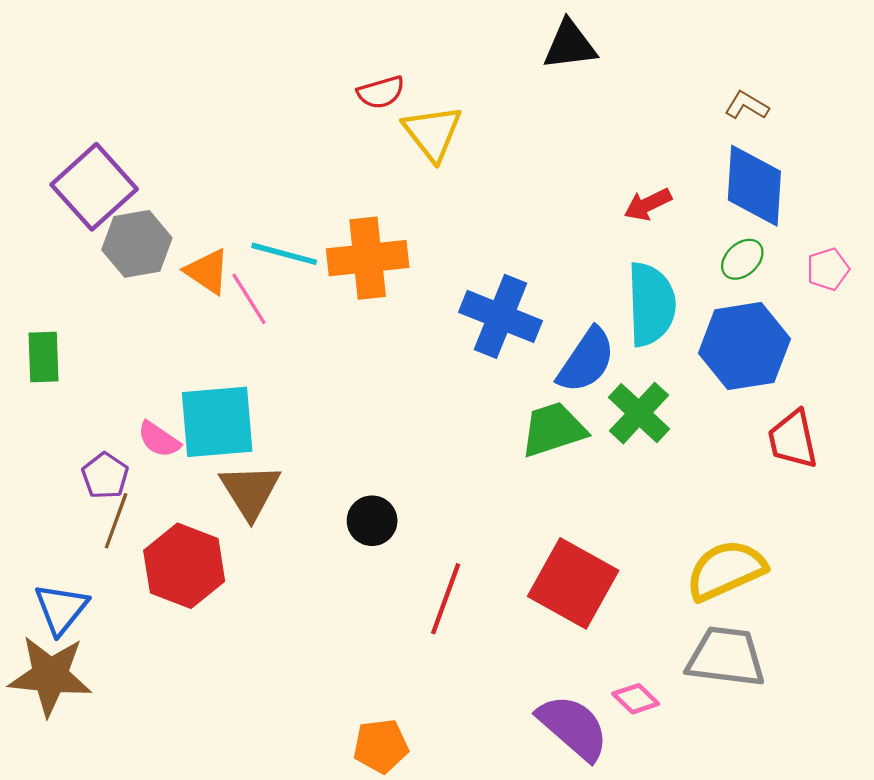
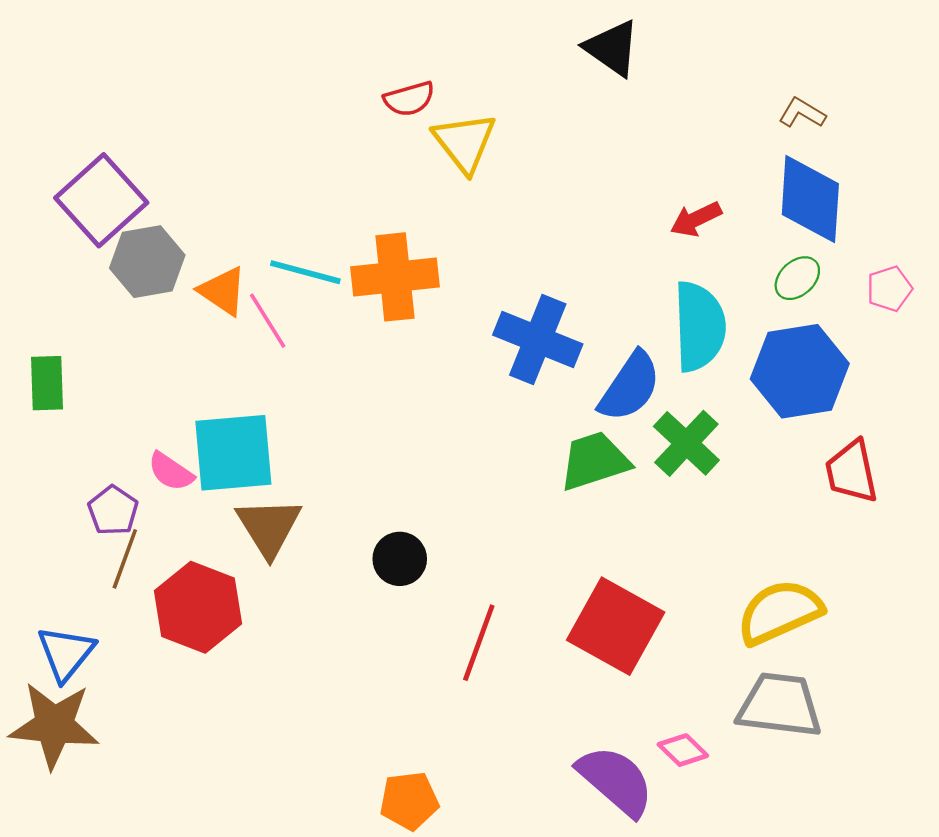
black triangle: (570, 45) -> (612, 48), turned 42

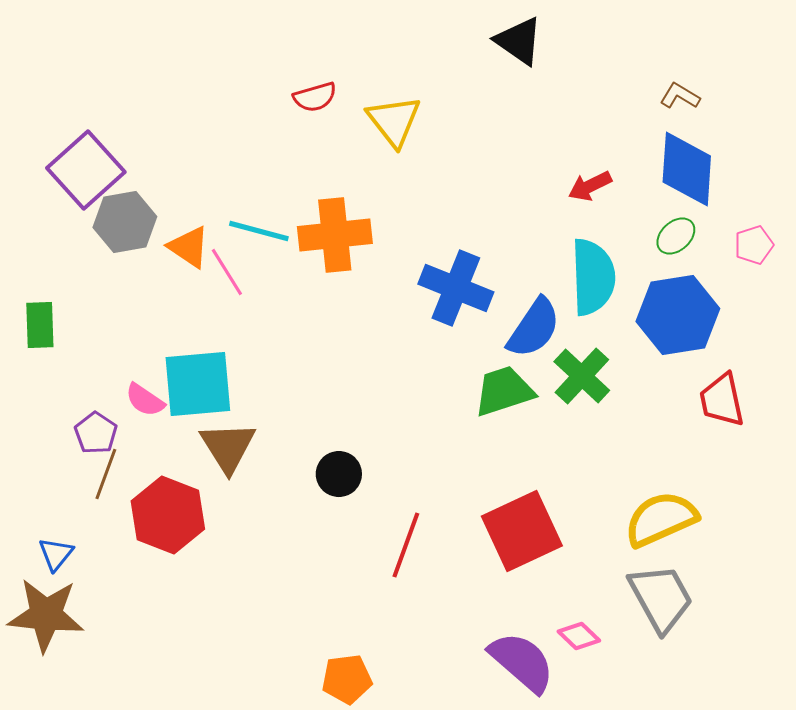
red semicircle: (409, 99) -> (315, 97), moved
red square: (616, 626) -> (522, 531), turned 36
blue triangle: (66, 653) -> (56, 554), size x0.7
gray trapezoid: (780, 705) -> (661, 598), turned 54

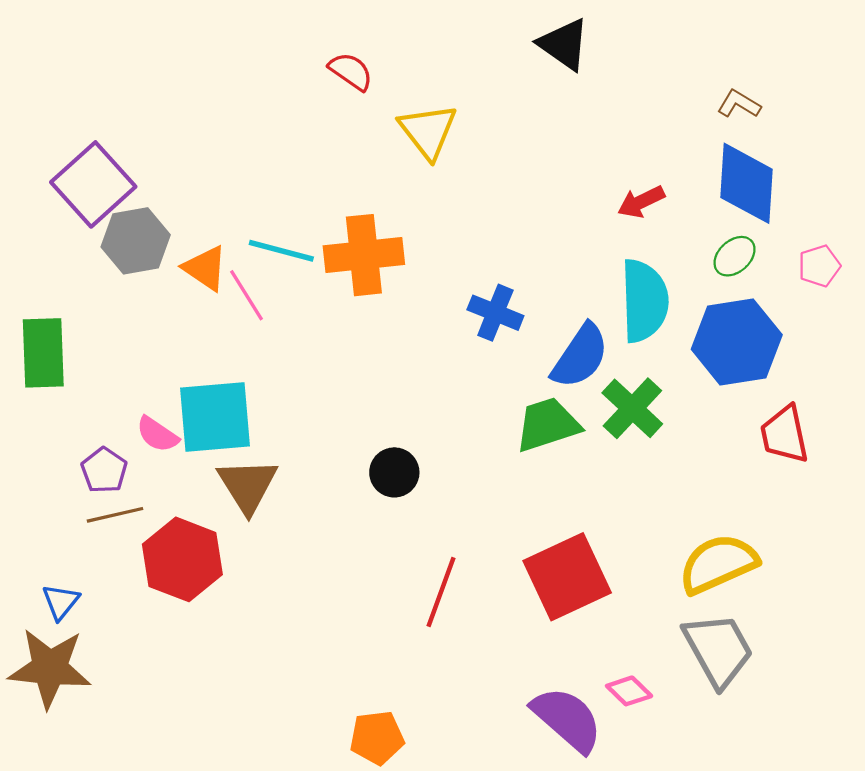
red semicircle: (315, 97) -> (351, 71), moved, turned -129
blue cross: (456, 288) -> (495, 313), size x0.7
green rectangle: (40, 325) -> (43, 353), size x1.4
brown line: (106, 474) -> (115, 515), turned 57
black circle: (339, 474) -> (394, 472), moved

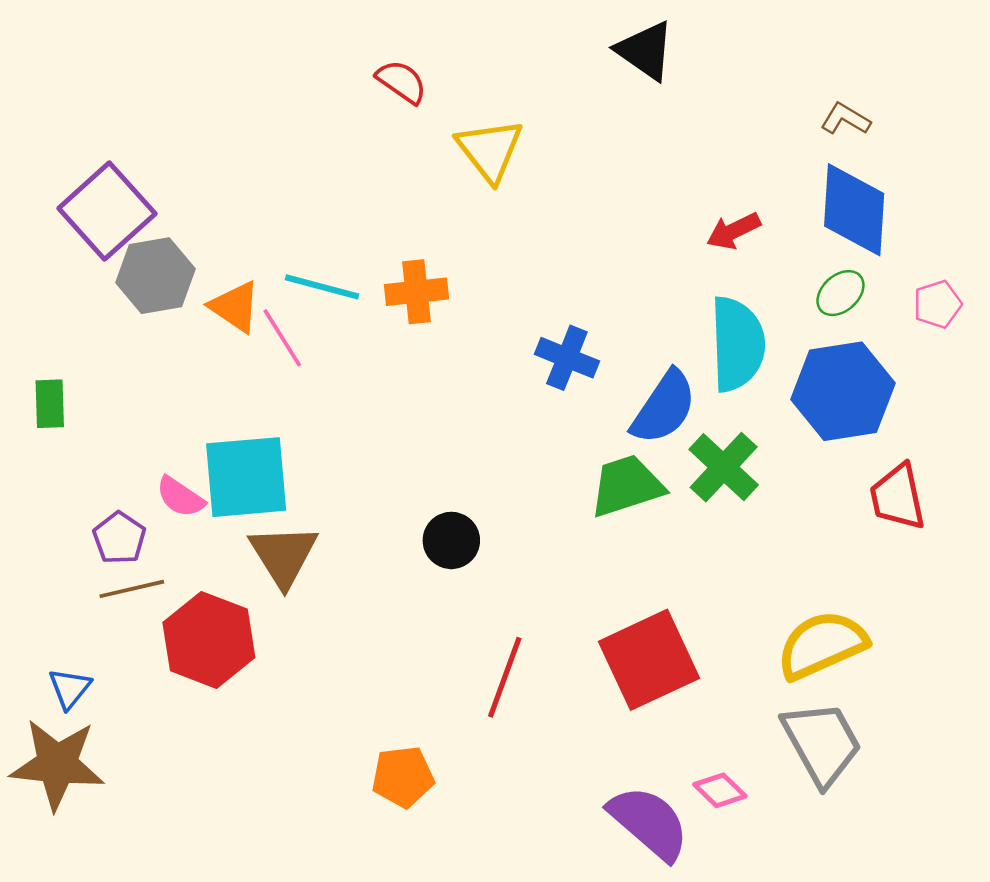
orange cross: (364, 255) -> (417, 292), size x0.7
green rectangle: (43, 353) -> (50, 404), size x0.6
orange pentagon: (377, 738) -> (403, 777), moved

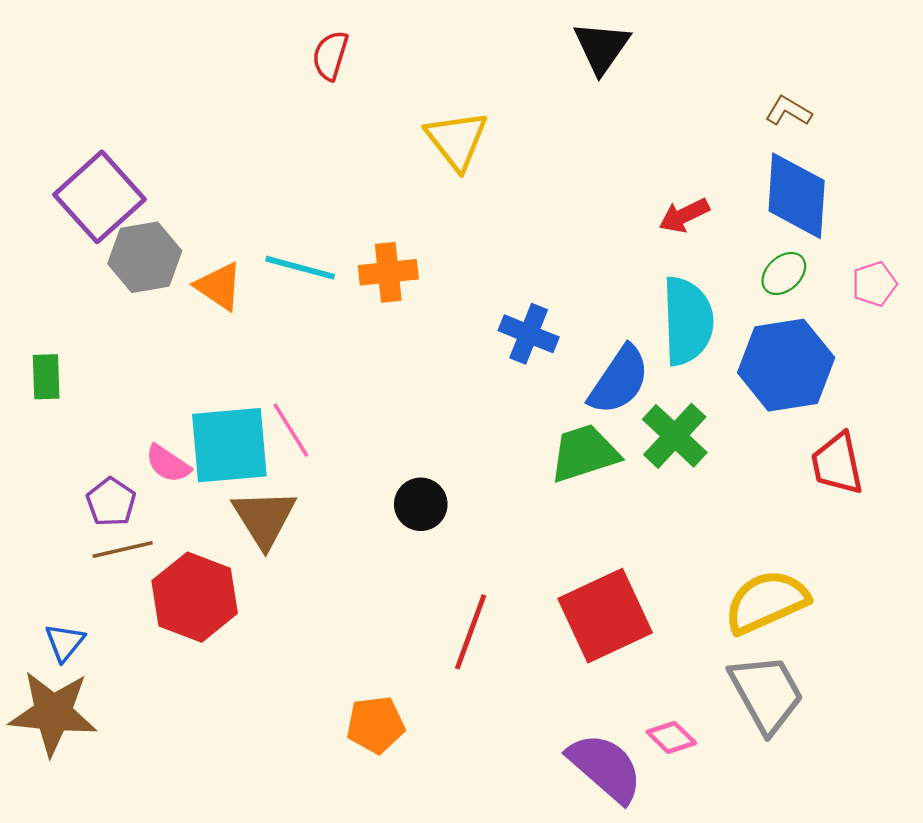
black triangle: (645, 51) -> (602, 47), turned 30
red semicircle: (402, 82) -> (330, 55), moved, turned -108
pink line: (282, 338) -> (291, 430), moved

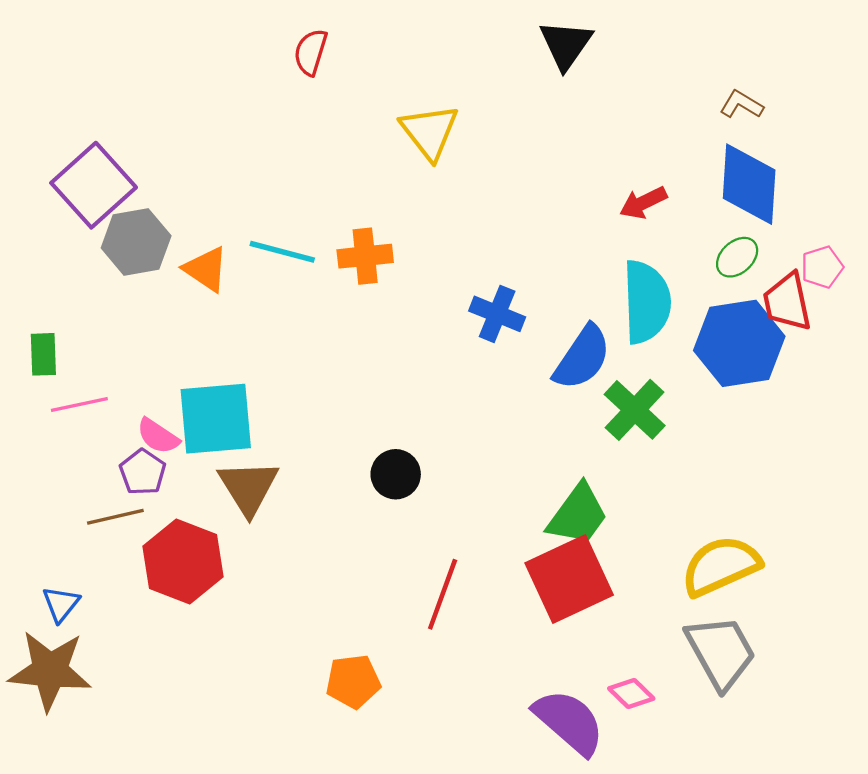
pink line: (291, 430) -> (79, 404), moved, turned -70
green trapezoid: (584, 453) -> (578, 515), moved, turned 144
red trapezoid: (837, 464) -> (787, 302), moved
purple pentagon: (111, 502) -> (143, 472), moved

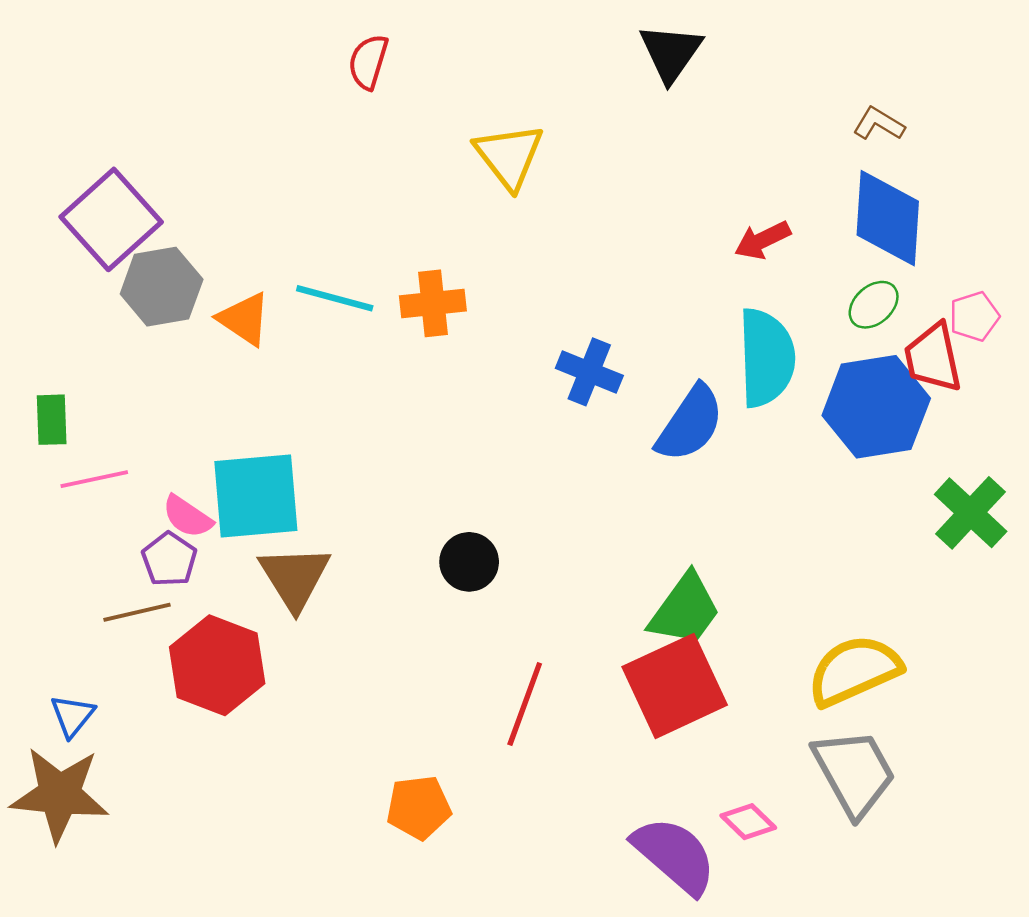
green cross: (635, 410) -> (971, 513), moved

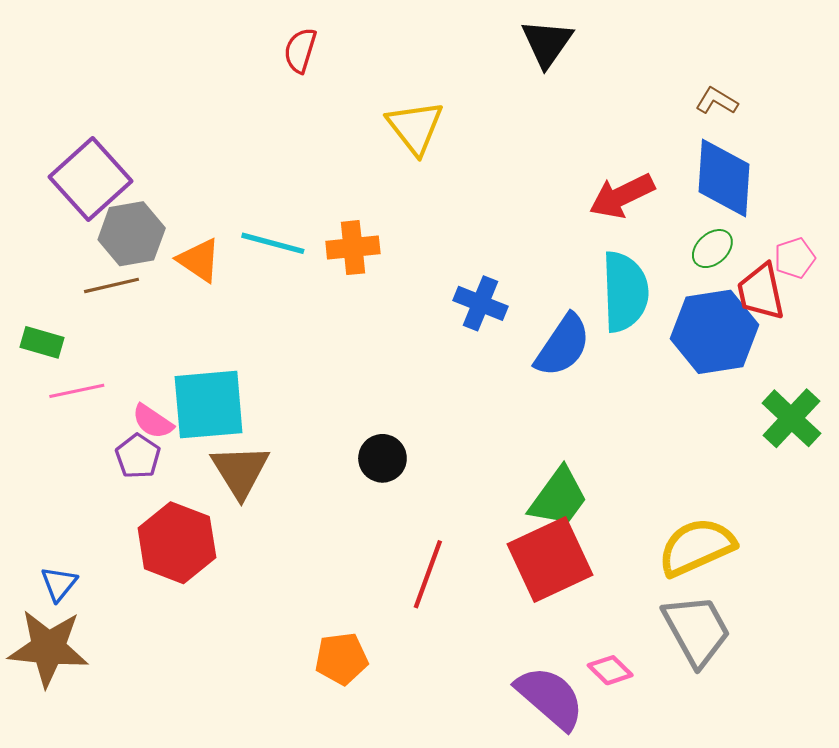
red arrow: (762, 240) -> (622, 196), size x1.4
green rectangle: (52, 420) -> (42, 342), turned -72
brown line: (137, 612) -> (112, 285), moved

